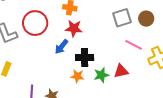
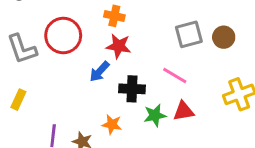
pink line: (134, 45) -> (175, 75), moved
orange star: (77, 76) -> (112, 124), moved

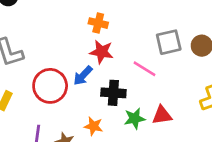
red circle: (63, 36) -> (50, 86), moved
pink line: (175, 75) -> (145, 69), moved

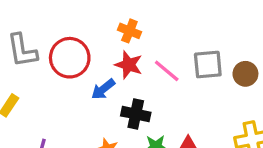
pink line: (145, 69) -> (167, 71), moved
red circle: (50, 86) -> (70, 58), moved

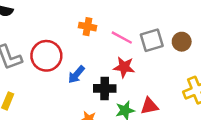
red star: (129, 65) -> (124, 67), moved
pink line: (167, 71) -> (122, 38), moved

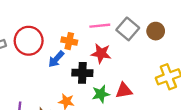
orange cross: (88, 27) -> (69, 41), moved
pink line: (122, 38) -> (100, 26), turned -36
gray square: (152, 40) -> (128, 29), turned -35

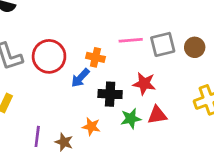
gray square: (128, 29) -> (163, 44), turned 35
red star: (101, 53) -> (144, 84), moved

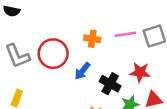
orange cross: (95, 57) -> (92, 39), moved
black cross: (110, 94) -> (110, 84), turned 30

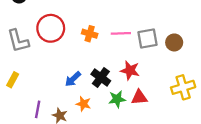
red circle: (53, 54) -> (51, 28), moved
blue arrow: (82, 71) -> (73, 79), moved

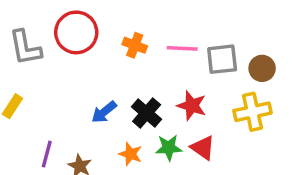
yellow cross: (183, 87) -> (253, 112), moved
red triangle: (139, 97) -> (203, 148), turned 36
orange star: (83, 104) -> (130, 154), moved

